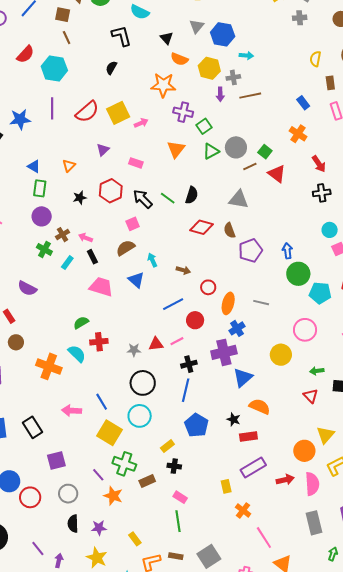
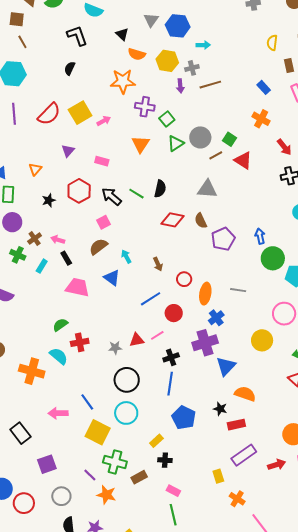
brown arrow: (183, 270) -> (158, 264), turned 56

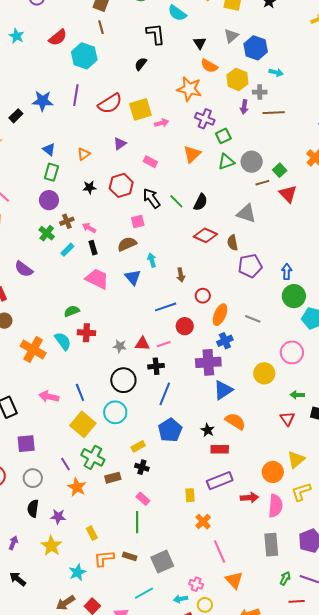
black cross: (171, 357) -> (156, 366), moved

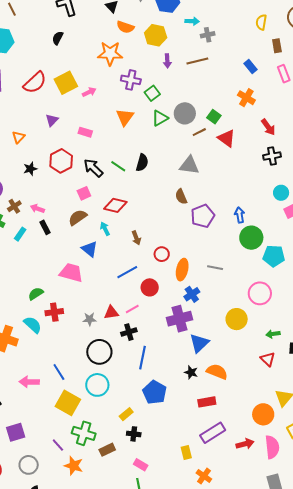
gray cross: (260, 92) -> (208, 35), moved
red diamond: (205, 235) -> (115, 205), moved
pink trapezoid: (97, 279) -> (71, 273), moved
black star: (208, 430) -> (191, 372), moved

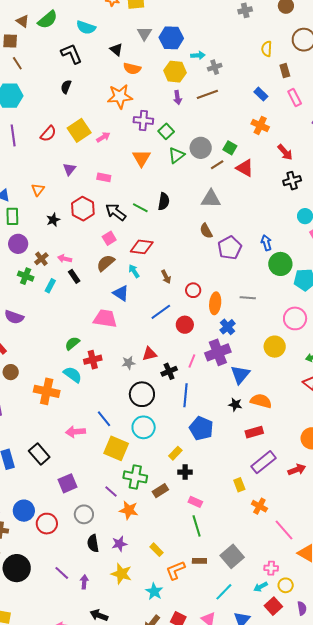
yellow hexagon: (156, 35) -> (175, 72), moved
red semicircle: (35, 83) -> (48, 134), size x0.7
pink line: (132, 309) -> (192, 361), moved, turned -32

